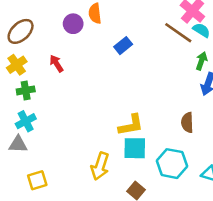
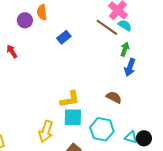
brown semicircle: (187, 123) -> (114, 97), turned 119

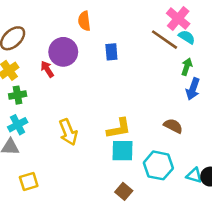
purple circle: (25, 20) -> (63, 52), moved, size x1.5
blue rectangle: (64, 37) -> (111, 52), turned -56
yellow arrow: (46, 131) -> (68, 132), moved, turned -40

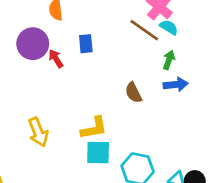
red arrow: (47, 69) -> (56, 59), moved
blue arrow: (193, 89) -> (176, 84), turned -115
brown semicircle: (173, 126) -> (133, 93), moved, turned -144

